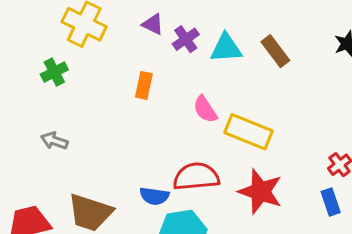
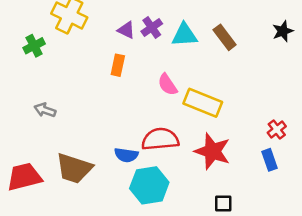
purple triangle: (153, 24) -> (126, 30), moved
green cross: (54, 72) -> (34, 46), moved

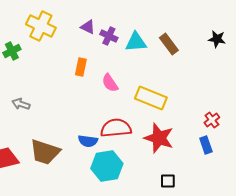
purple cross: (152, 28) -> (109, 36), turned -30
purple triangle: (126, 30) -> (88, 27), moved
black star: (283, 31) -> (217, 39), turned 30
pink semicircle: (168, 85) -> (110, 83), moved

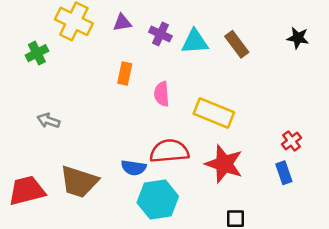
purple triangle: (88, 27) -> (122, 23), moved, turned -35
pink semicircle: (110, 83) -> (162, 94), turned 30

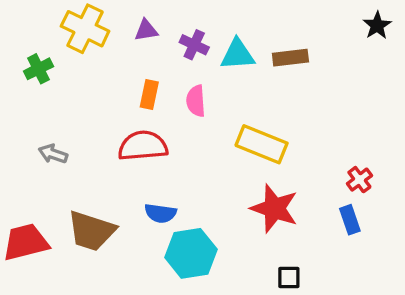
black star: (298, 38) -> (377, 25), moved, turned 30
brown rectangle: (237, 44) -> (290, 58), turned -60
pink semicircle: (162, 94) -> (196, 101), moved
red semicircle: (169, 151) -> (143, 146), moved

